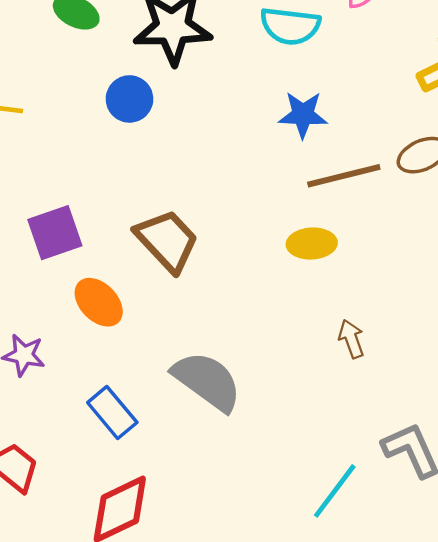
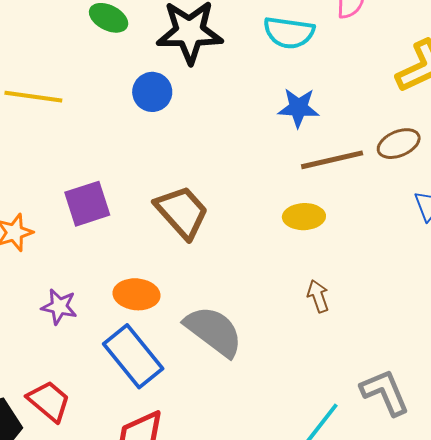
orange ellipse: (99, 302) -> (137, 294), moved, turned -42
brown arrow: (351, 339) -> (318, 296), moved
blue rectangle: (112, 412) -> (133, 356), size x1.4

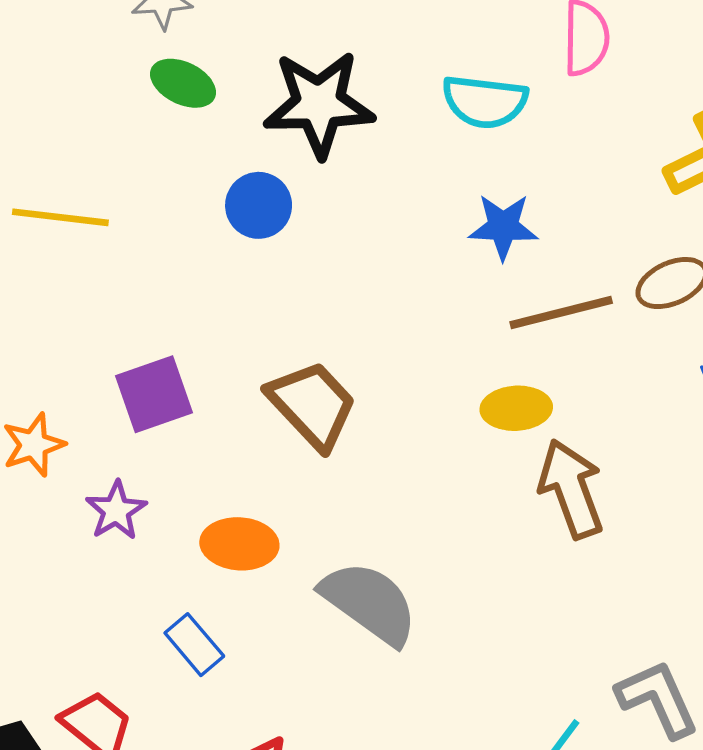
brown arrow: (318, 296) -> (571, 489), moved, size x1.8
purple star: (59, 307) -> (116, 511), moved, turned 30
blue rectangle: (133, 356) -> (194, 645), moved, size x0.6

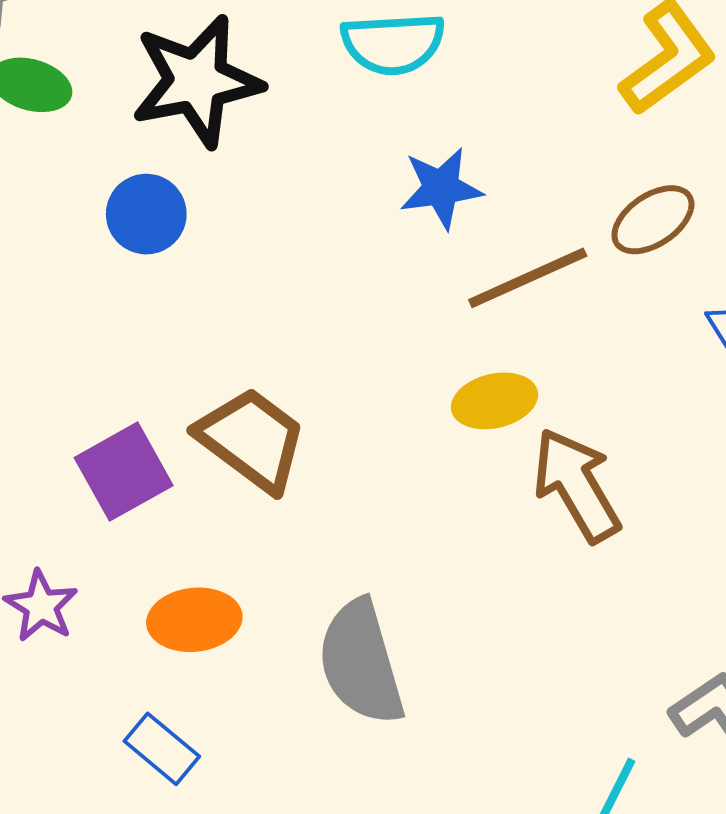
purple square: (154, 394) -> (124, 472), moved
gray semicircle: (369, 603) -> (361, 662), turned -132

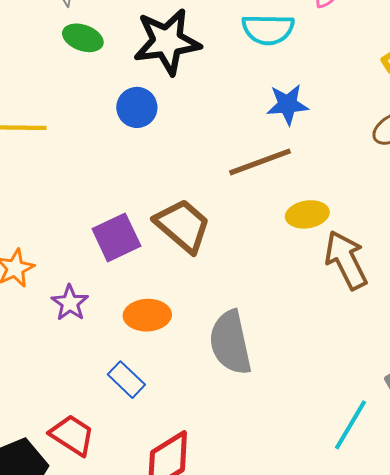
brown line: (528, 278) -> (260, 162), moved

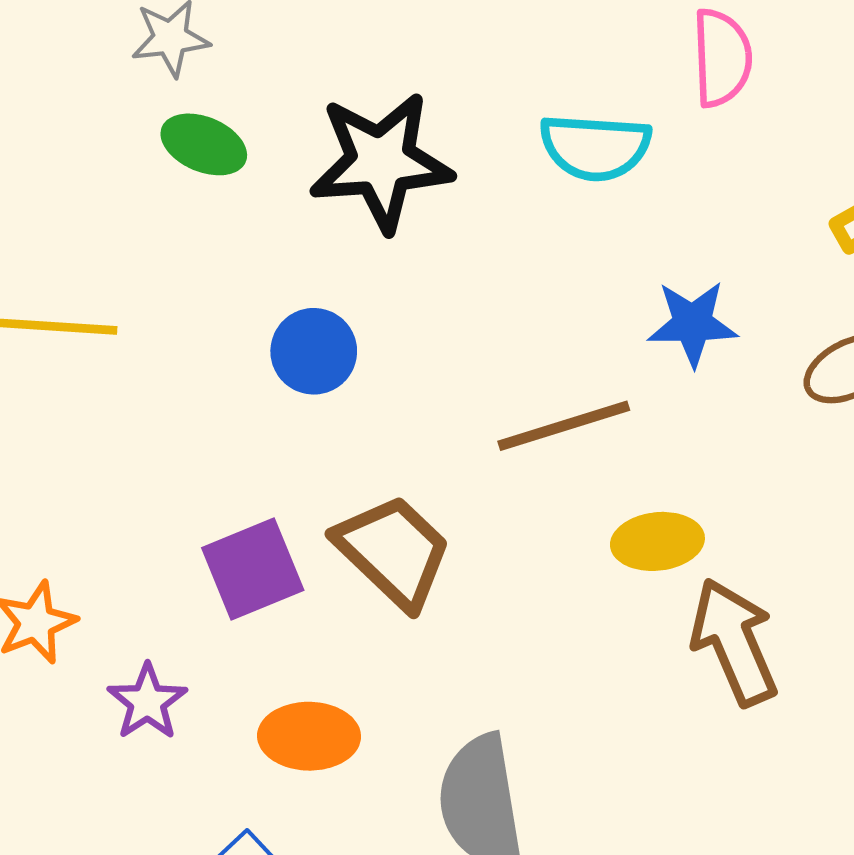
blue star: (287, 104) -> (693, 323), moved
blue circle: (137, 107) -> (314, 351), moved

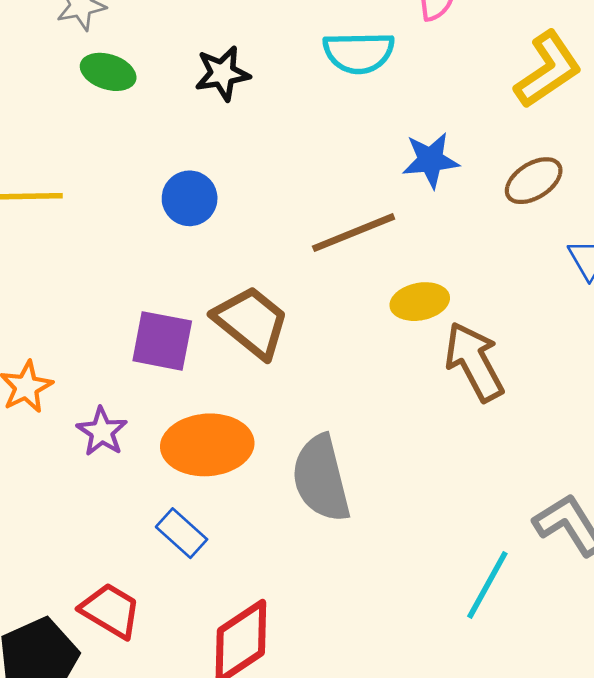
black star: (381, 162) -> (222, 73), size x0.6
purple square: (253, 569) -> (162, 341), turned 38
orange ellipse: (309, 736) -> (207, 445), size x1.4

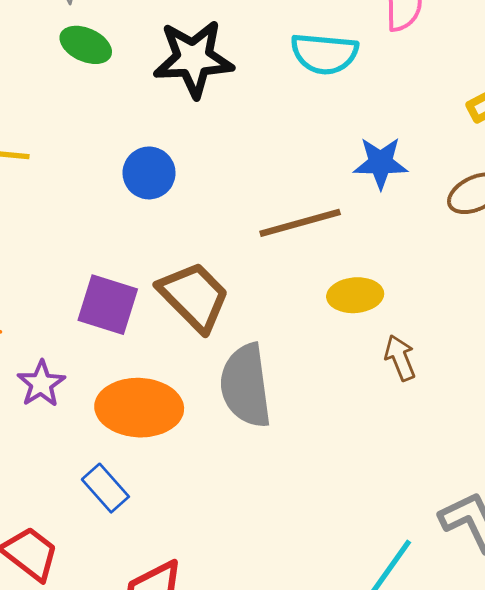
black star: (222, 73) -> (193, 59), size x1.5
brown arrow: (474, 362) -> (400, 358), size x0.6
gray semicircle: (321, 479) -> (246, 386), moved

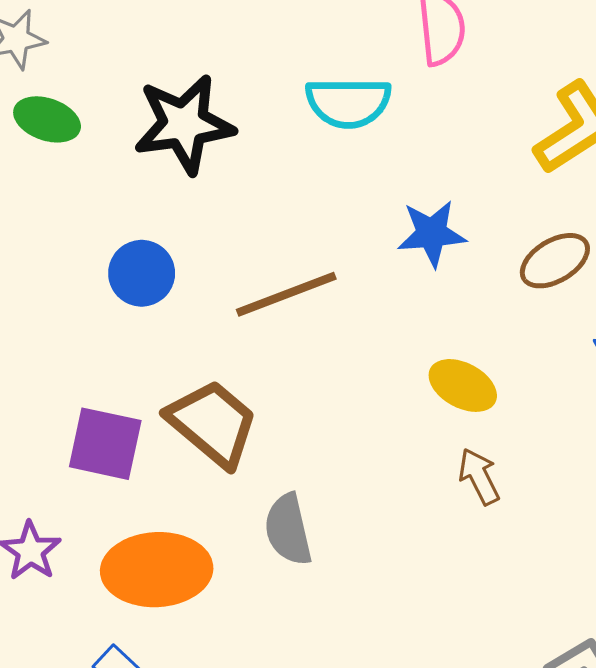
brown line: (300, 223) -> (286, 294), moved
yellow ellipse: (355, 295) -> (463, 385), moved, turned 38
gray semicircle: (246, 386) -> (288, 530), size x0.7

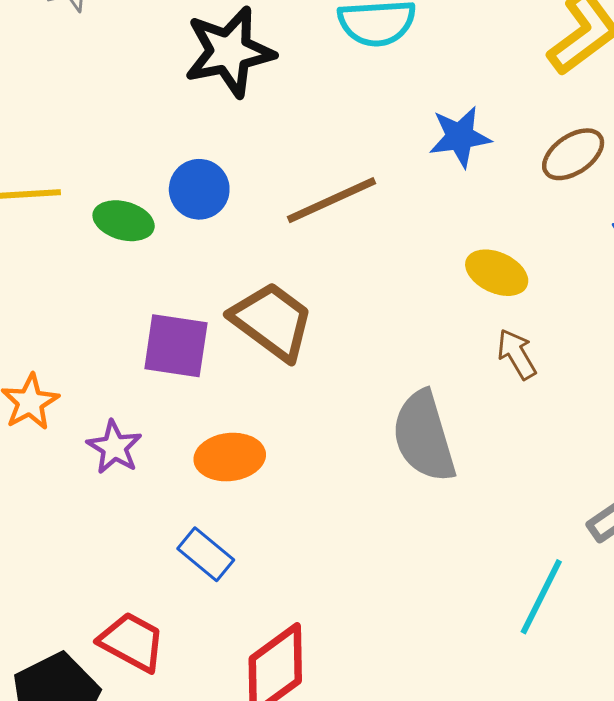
green ellipse: (47, 119) -> (124, 221), moved
gray semicircle: (288, 530) -> (424, 436), moved, size x1.4
orange ellipse: (157, 570) -> (230, 457), size x0.7

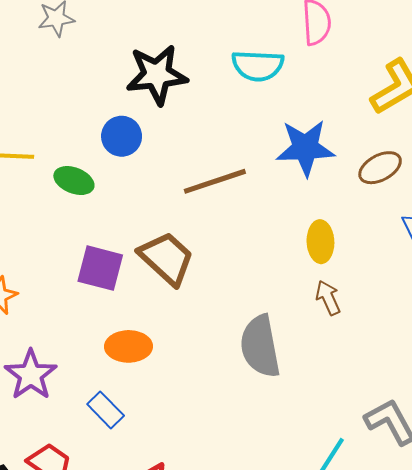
blue star: (460, 137) -> (305, 148), size x1.4
blue circle: (199, 189) -> (122, 136), moved
yellow ellipse: (497, 273) -> (320, 242), turned 57
purple star: (114, 447) -> (31, 375), moved, size x1.4

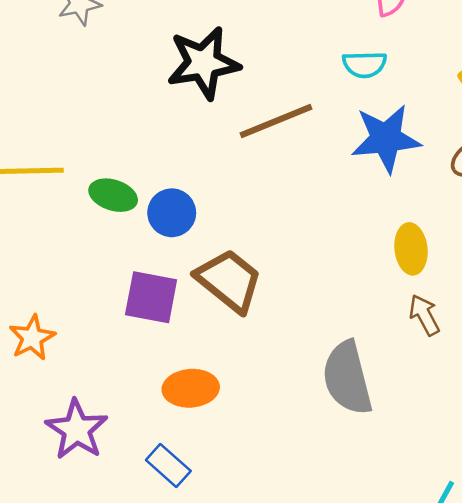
cyan semicircle: (258, 66) -> (365, 64), moved, size x0.7
blue circle: (122, 136) -> (172, 213), moved
brown line: (215, 181) -> (276, 121), moved

